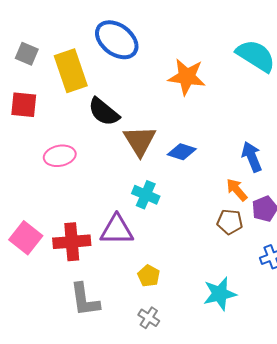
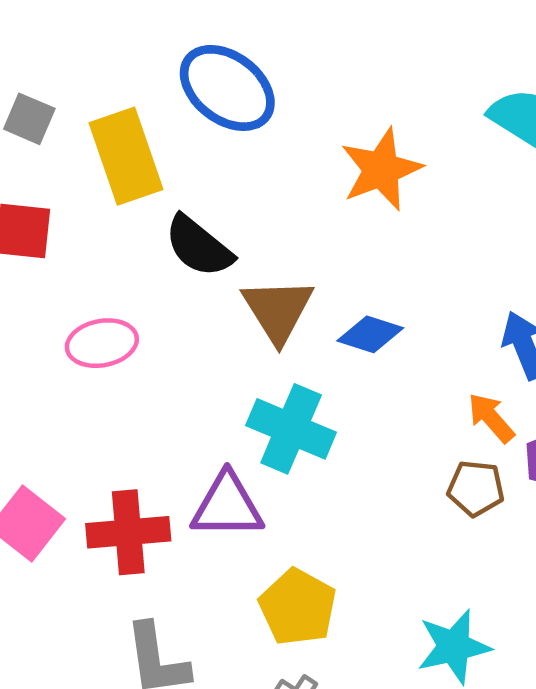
orange star: (187, 77) -> (381, 169), turned -30
cyan cross: (146, 195) -> (291, 429), size x1.4
yellow pentagon: (149, 276) -> (298, 607), size x1.6

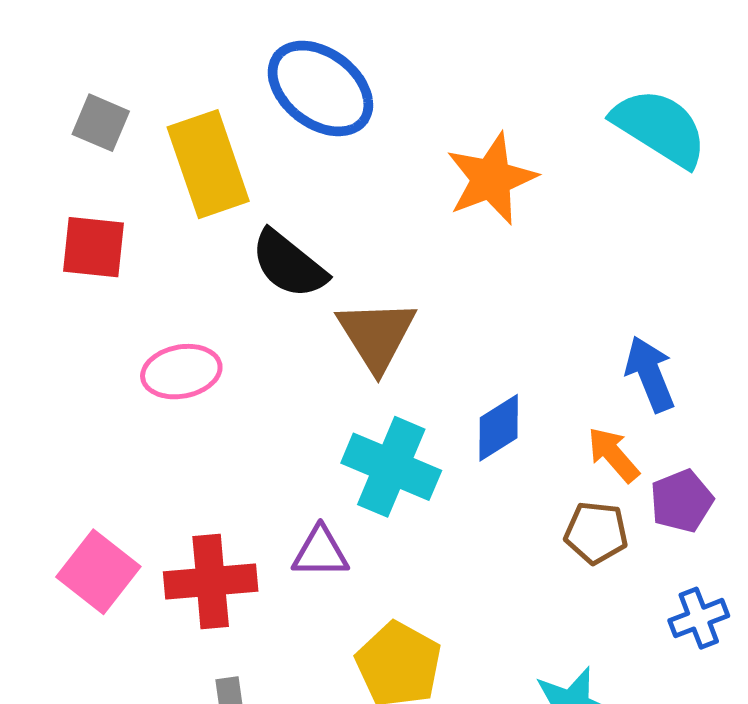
blue diamond: (370, 334) -> (499, 428), moved, turned -50
purple triangle: (227, 506) -> (320, 552), size x0.7

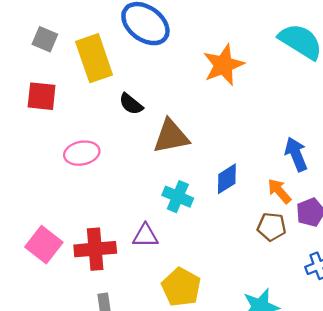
black semicircle: (289, 264) -> (131, 104), size x0.7
brown triangle: (377, 335) -> (171, 136), turned 51
cyan cross: (391, 467) -> (178, 197), size x0.7

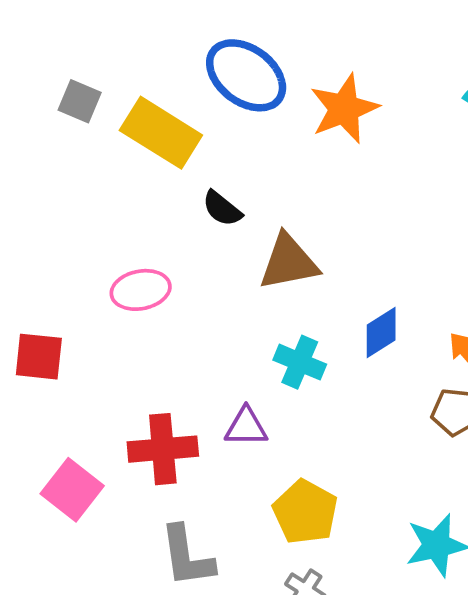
yellow rectangle: (94, 58) -> (161, 133), turned -39
orange star: (224, 65) -> (344, 109), moved
red square: (42, 96) -> (39, 357), moved
pink square: (44, 245) -> (72, 490), moved

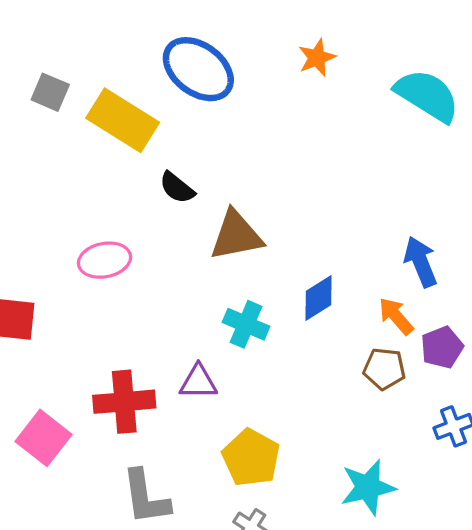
orange star: (344, 109) -> (317, 58), moved, size x0.6

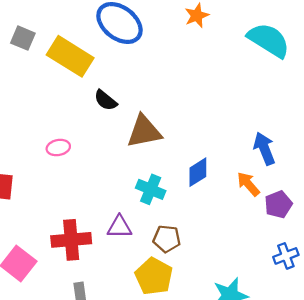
pink ellipse: (104, 260) -> (58, 148), size x0.7
brown pentagon: (384, 369) -> (167, 239), moved

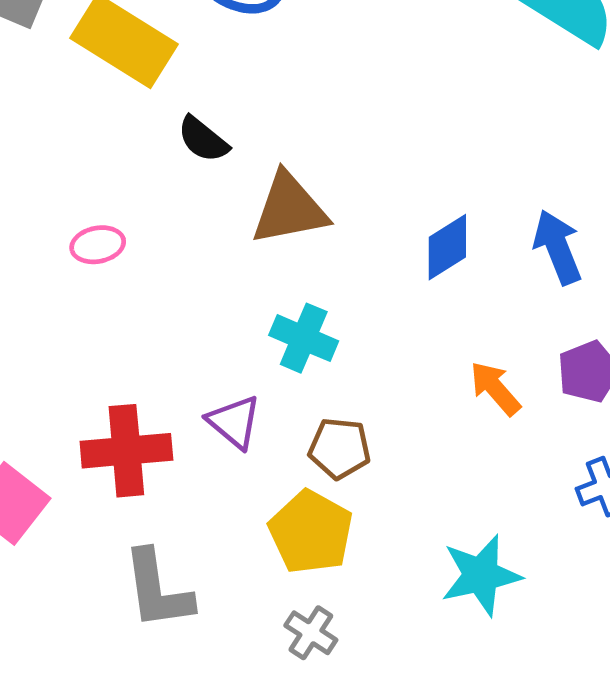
blue diamond: (198, 172) -> (447, 247), moved
orange arrow: (248, 184) -> (495, 388), moved
purple triangle: (119, 227) -> (234, 422), turned 40

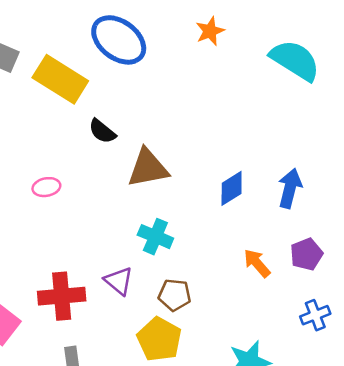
blue arrow: (558, 247) -> (290, 188), turned 36

